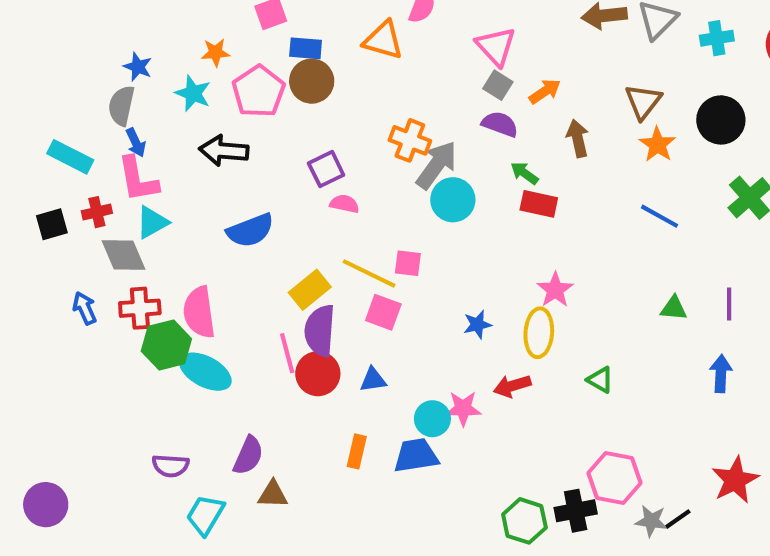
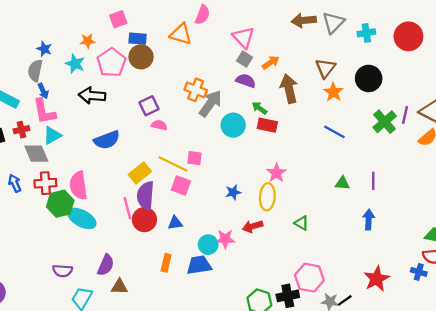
brown arrow: (578, 138) -> (289, 89), size x1.4
cyan circle: (453, 200) -> (233, 125), moved

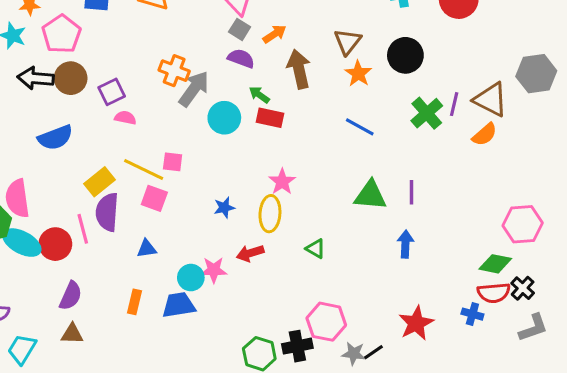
brown circle: (141, 57) -> (71, 78), moved
green triangle: (342, 183) -> (370, 195), size x1.6
red circle: (144, 220) -> (55, 244), moved
purple semicircle: (106, 265) -> (71, 296), moved

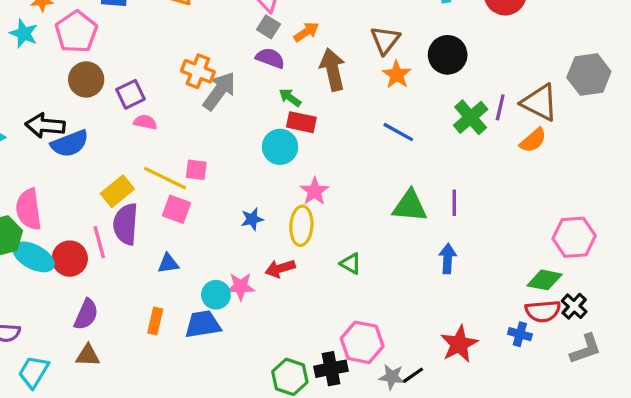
black arrow: (36, 78) -> (45, 125), moved
cyan circle: (224, 118) -> (280, 147), moved

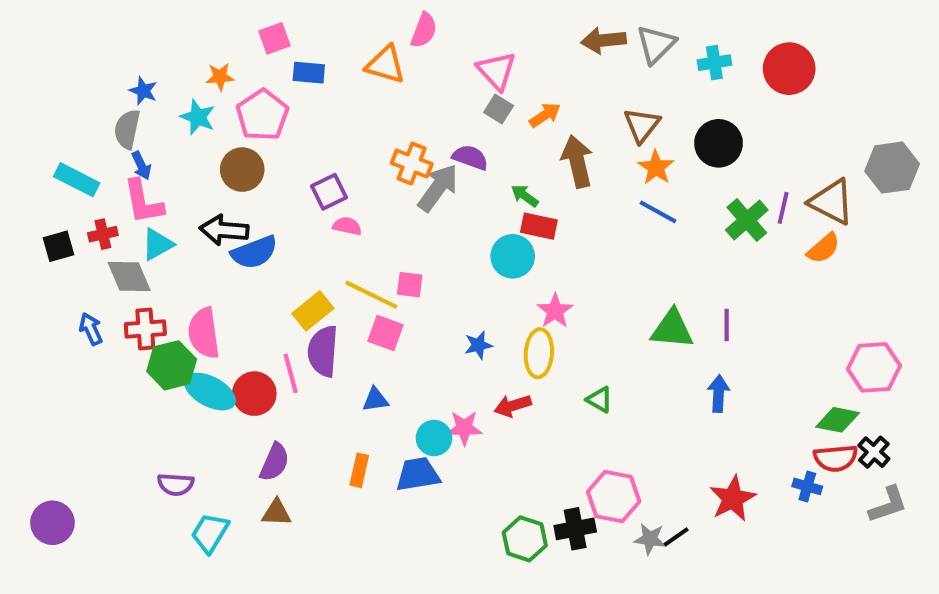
purple semicircle: (270, 58) -> (470, 157), moved
brown circle: (86, 79) -> (242, 170), moved
blue line: (398, 132) -> (658, 212), moved

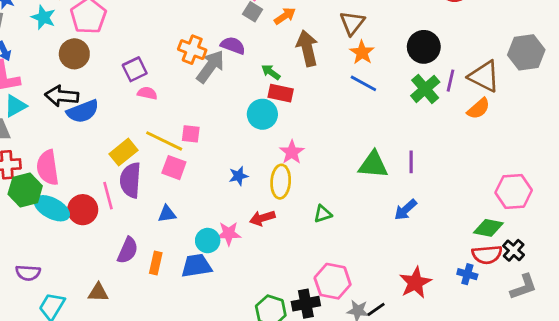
black circle: (719, 143) -> (424, 47), moved
blue arrow: (719, 394) -> (406, 210), turned -135
green triangle: (599, 400) -> (323, 214), turned -48
purple semicircle: (274, 462) -> (128, 250), moved

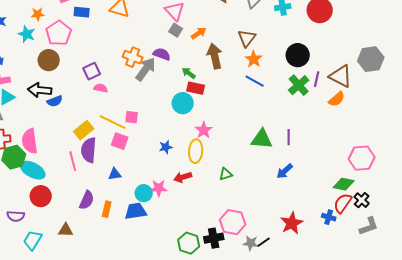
blue semicircle: (83, 111) -> (55, 101), size x0.7
red circle: (83, 210) -> (41, 196), moved
red semicircle: (487, 255) -> (343, 203), turned 130

